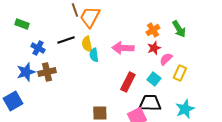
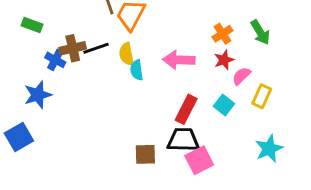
brown cross: (47, 72) -> (73, 48), moved
black trapezoid: (150, 103) -> (183, 140), moved

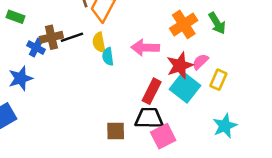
orange cross: (222, 34) -> (184, 24), size x1.5
red star: (224, 60) -> (180, 66), moved, size x1.5
cyan square: (224, 105) -> (185, 87), size x1.6

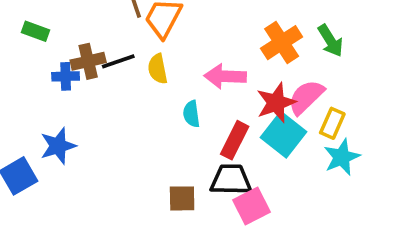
blue cross: (36, 48) -> (66, 76), turned -30
cyan semicircle: (108, 57) -> (191, 114), moved
pink semicircle: (200, 62) -> (306, 97), size x1.5
blue star: (21, 78) -> (58, 146), moved
cyan star: (225, 126) -> (342, 157), moved

